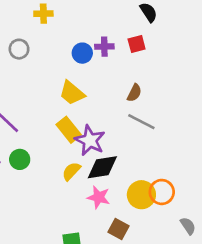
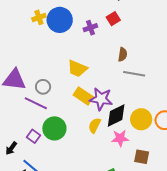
gray circle: (19, 49) -> (43, 87), moved
blue circle: (82, 53) -> (60, 20), moved, size x1.6
green circle: (20, 159) -> (54, 128), size x1.5
yellow circle: (141, 195) -> (141, 119), moved

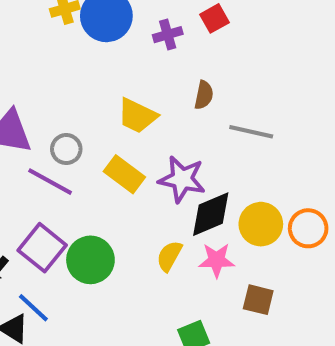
brown semicircle: (123, 54) -> (204, 95), moved
yellow rectangle: (83, 96) -> (124, 174), moved
yellow semicircle: (95, 125) -> (169, 256), moved
green circle: (54, 128) -> (90, 260), moved
purple square: (33, 136) -> (42, 248), size x1.6

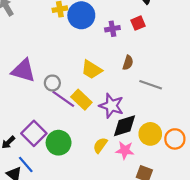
purple line: (50, 182) -> (63, 99), moved

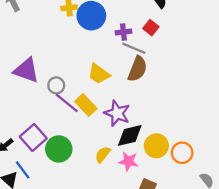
red square: (138, 23) -> (151, 28), turned -32
brown semicircle: (128, 63) -> (137, 69), size x1.6
gray line: (151, 85) -> (134, 48), moved

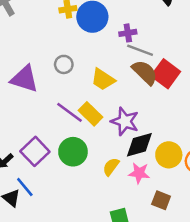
red square: (151, 28) -> (166, 74), moved, size x1.6
brown semicircle: (137, 69) -> (145, 72), turned -65
gray circle: (56, 85) -> (64, 64), moved
green circle: (59, 149) -> (73, 152), moved

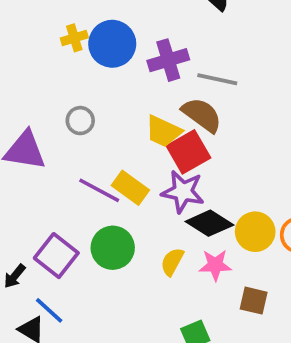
purple cross: (128, 33) -> (168, 60), size x1.5
gray line: (140, 50) -> (217, 79), moved
red square: (166, 74) -> (188, 152), moved, turned 32
yellow trapezoid: (103, 79) -> (163, 131), moved
black diamond: (139, 145) -> (209, 223), turned 56

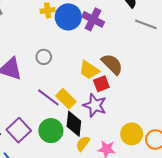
purple cross: (168, 60) -> (93, 19), moved, turned 35
gray line: (217, 79) -> (146, 24), moved
red square: (188, 152) -> (101, 84), size x0.7
black diamond: (209, 223) -> (74, 124), moved, turned 55

